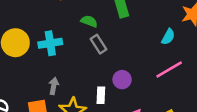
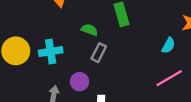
gray rectangle: (98, 44) -> (99, 53), turned 60
purple circle: (122, 80) -> (80, 82), moved

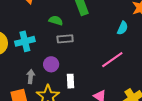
gray rectangle: (99, 53) -> (65, 39), turned 63
pink line: (169, 78) -> (112, 60), moved

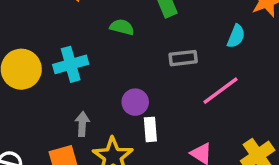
gray rectangle: (65, 39) -> (183, 58), moved
purple circle: (51, 64) -> (135, 102), moved

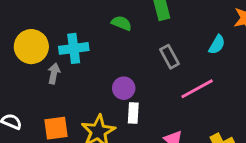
gray rectangle: (183, 58) -> (170, 57), turned 60
gray arrow: (82, 124) -> (54, 73), moved

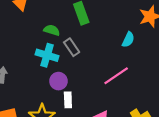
cyan cross: (74, 48) -> (47, 55), moved, turned 30
gray rectangle: (170, 57) -> (72, 47), moved

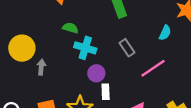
green semicircle: (52, 30) -> (70, 28), moved
gray rectangle: (72, 47) -> (127, 48), moved

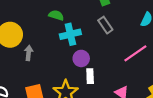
cyan cross: (85, 48) -> (70, 34), turned -30
gray rectangle: (127, 48) -> (105, 25), moved

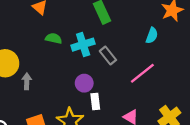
gray rectangle: (105, 25) -> (108, 56), moved
cyan cross: (70, 34) -> (83, 45), moved

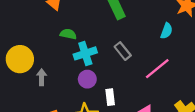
cyan cross: (83, 45) -> (85, 53), moved
purple circle: (84, 83) -> (87, 79), moved

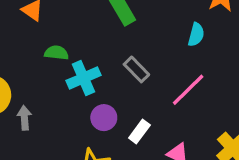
purple circle: (87, 79) -> (104, 118), moved
white rectangle: (110, 97) -> (139, 132), moved, turned 49

